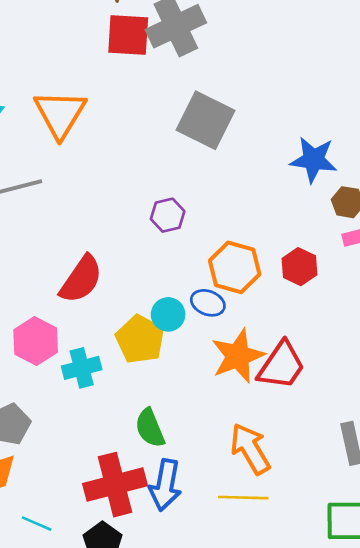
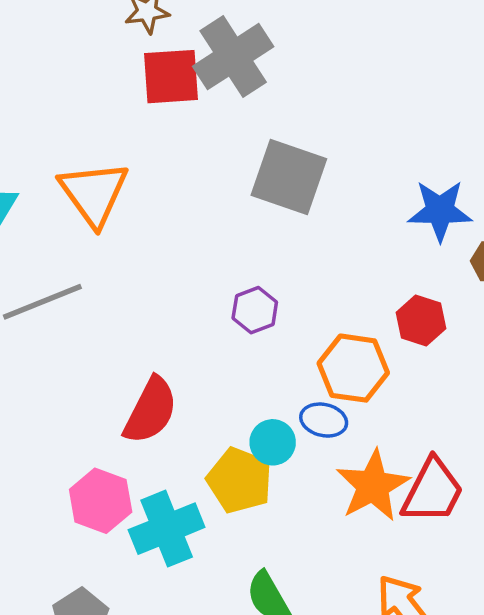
red hexagon: (299, 267) -> (421, 320), moved
cyan cross: (82, 368) -> (167, 529), size x1.4

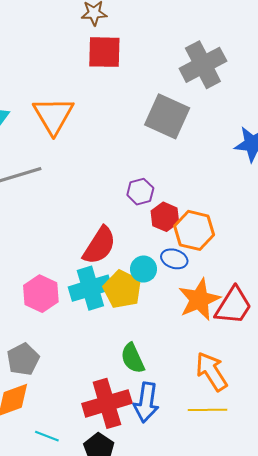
gray cross: (233, 57) -> (203, 65), moved
red hexagon: (421, 320) -> (165, 217), moved
red semicircle: (151, 411) -> (99, 245), moved
cyan cross: (167, 529) -> (90, 288), moved

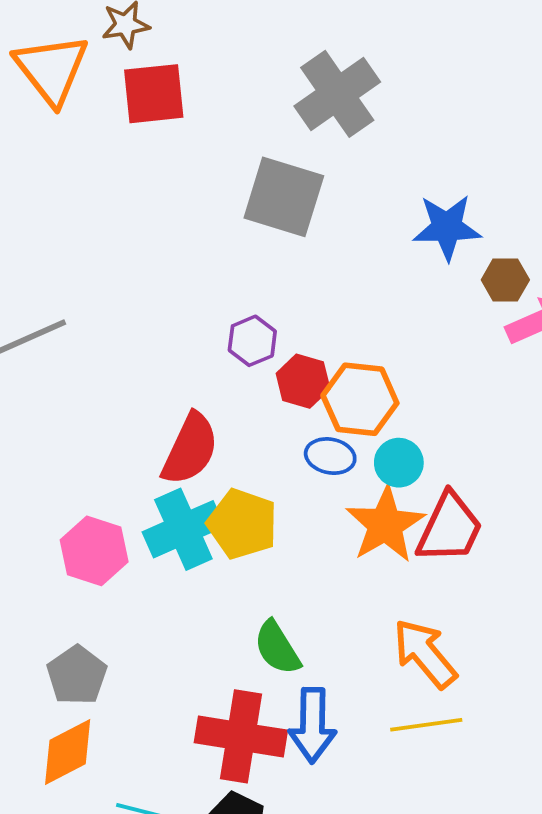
orange triangle: (53, 115) -> (51, 69), moved
cyan circle: (144, 269) -> (399, 463), moved
red cross: (107, 403) -> (241, 736), turned 33

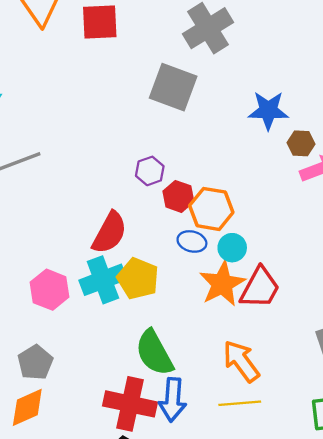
green semicircle: (277, 648) -> (154, 353), size x1.4

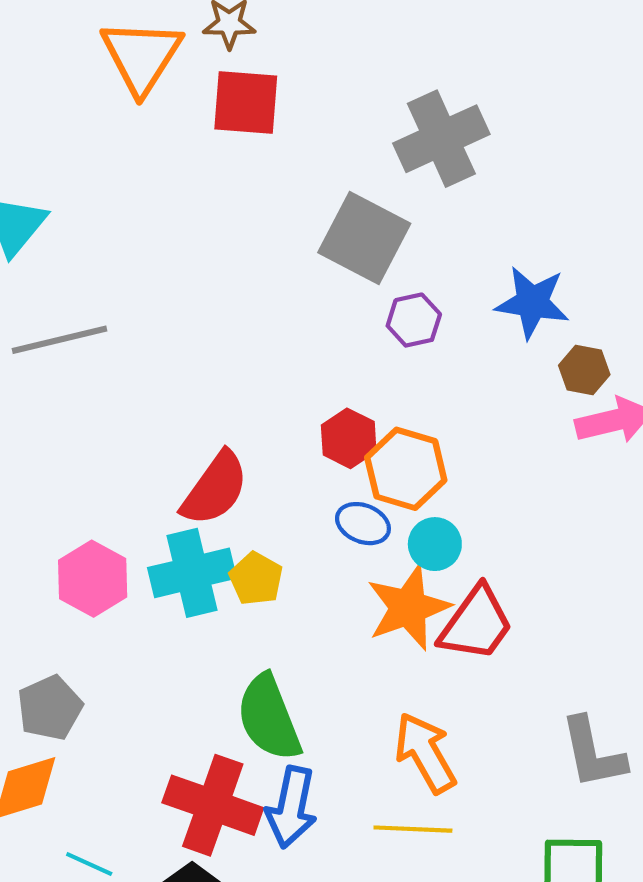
purple hexagon: (150, 171) -> (414, 320), moved
yellow pentagon: (138, 279) -> (256, 579), size x0.7

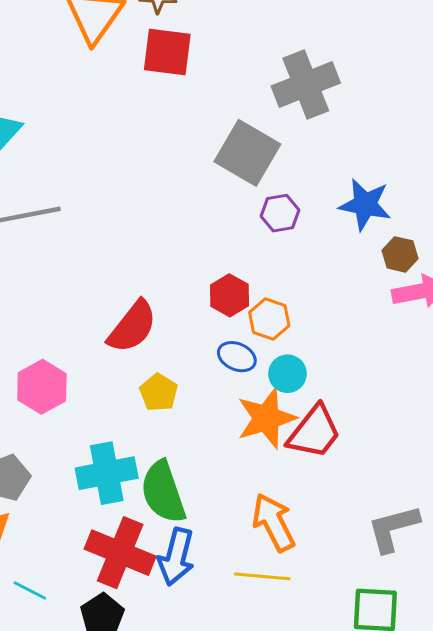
orange hexagon: (406, 469) -> (269, 319), size x0.7
cyan cross: (192, 573) -> (107, 473), moved
gray L-shape: (593, 753) -> (393, 528), turned 84

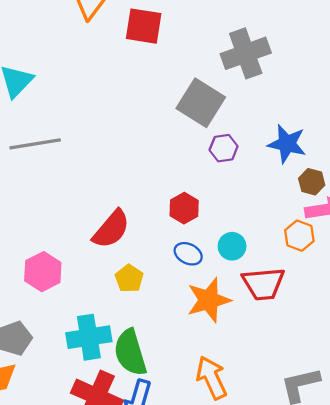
orange hexagon: (269, 319) -> (299, 236), moved
cyan circle: (287, 374) -> (232, 246), moved
red trapezoid: (314, 432) -> (263, 284), moved, turned 45

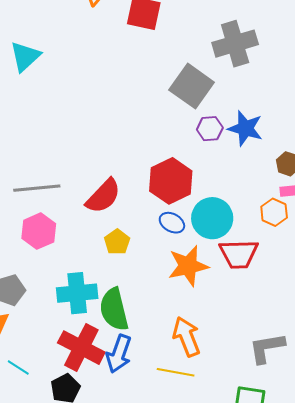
gray line: (35, 144) -> (37, 188), moved
blue star: (287, 144) -> (245, 128), moved
red hexagon: (184, 208) -> (171, 181), size x1.6
cyan circle: (232, 246) -> (212, 218), size x1.6

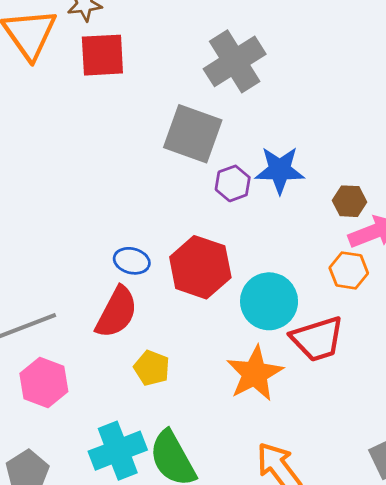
blue ellipse: (172, 223) -> (132, 261), moved

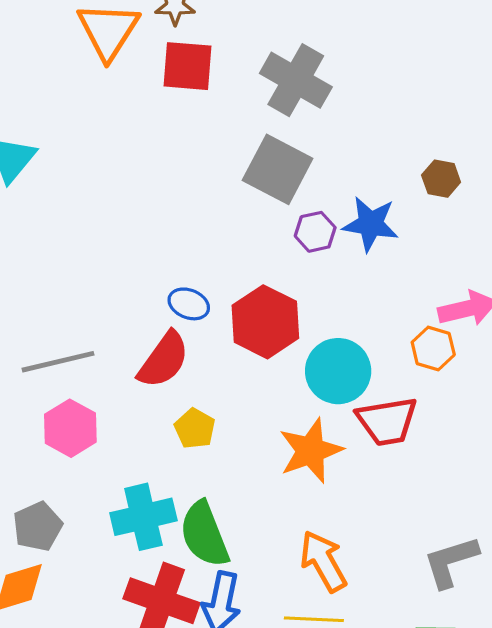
gray cross: (235, 61) -> (296, 80), moved, turned -36
brown hexagon: (349, 201) -> (441, 179), moved

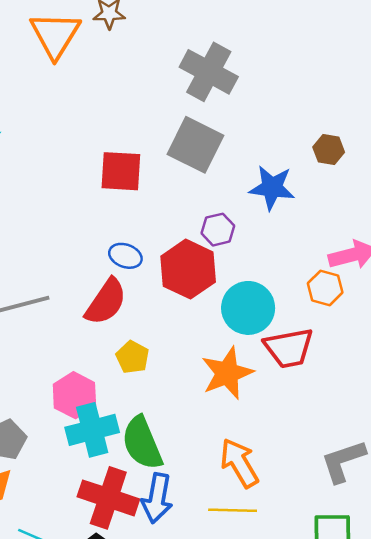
red square: (188, 66) -> (121, 171), moved
purple hexagon: (315, 232) -> (218, 230), moved
pink hexagon: (70, 428) -> (74, 395), moved

